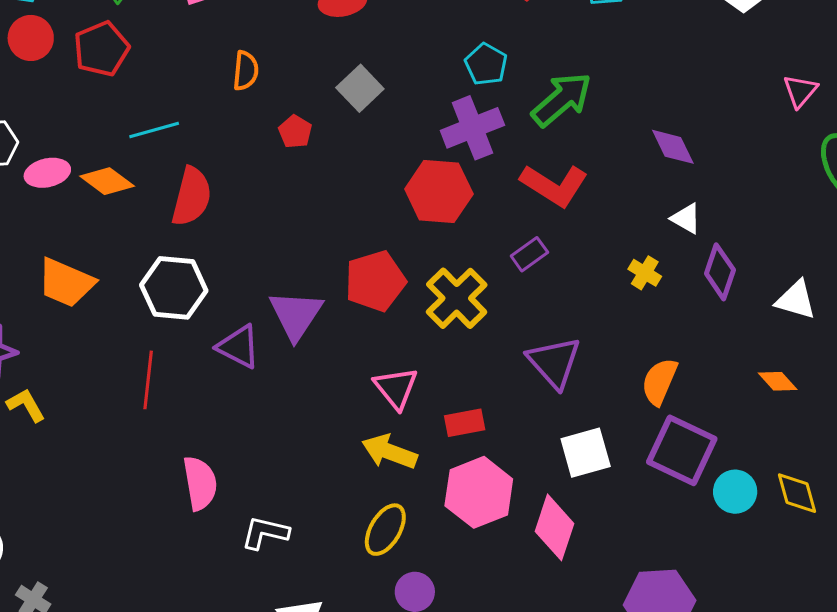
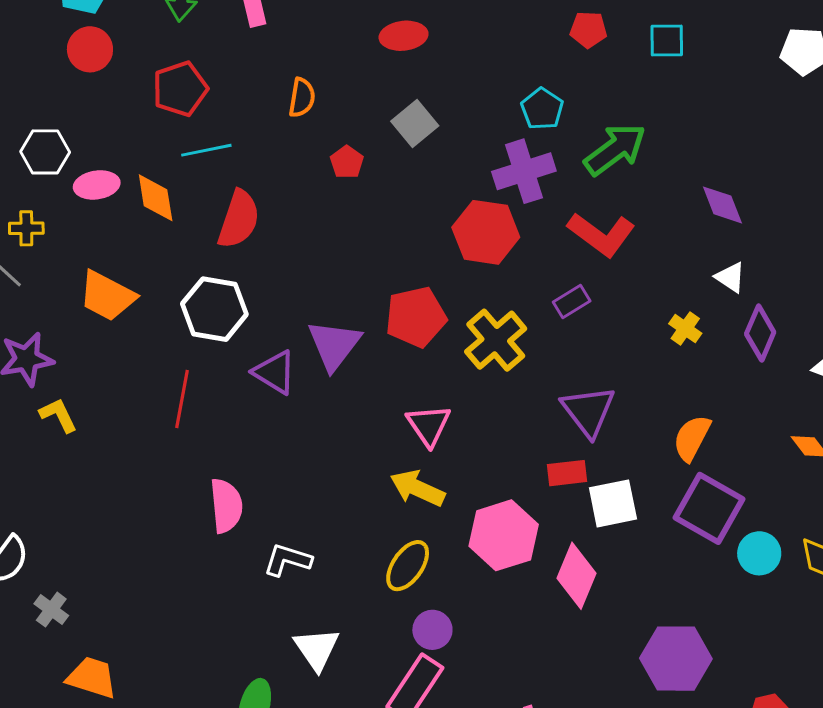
red pentagon: (101, 49) -> (180, 89), moved
orange diamond: (107, 181) -> (156, 198), turned 40
red rectangle: (465, 423) -> (567, 473), moved

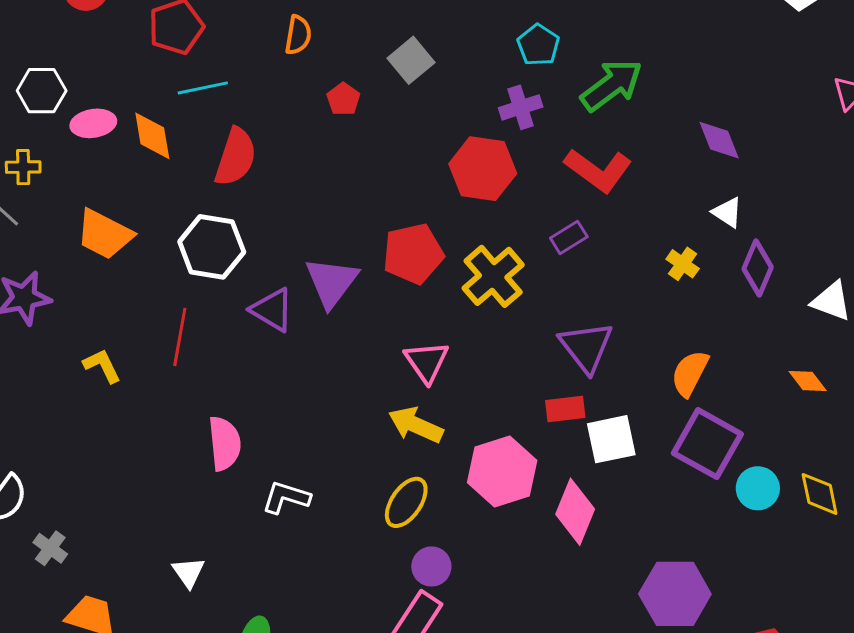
purple cross: (524, 171) -> (521, 107), size x0.7
yellow L-shape: (58, 415) -> (102, 366), moved
white triangle: (317, 649) -> (188, 572), moved, size x0.7

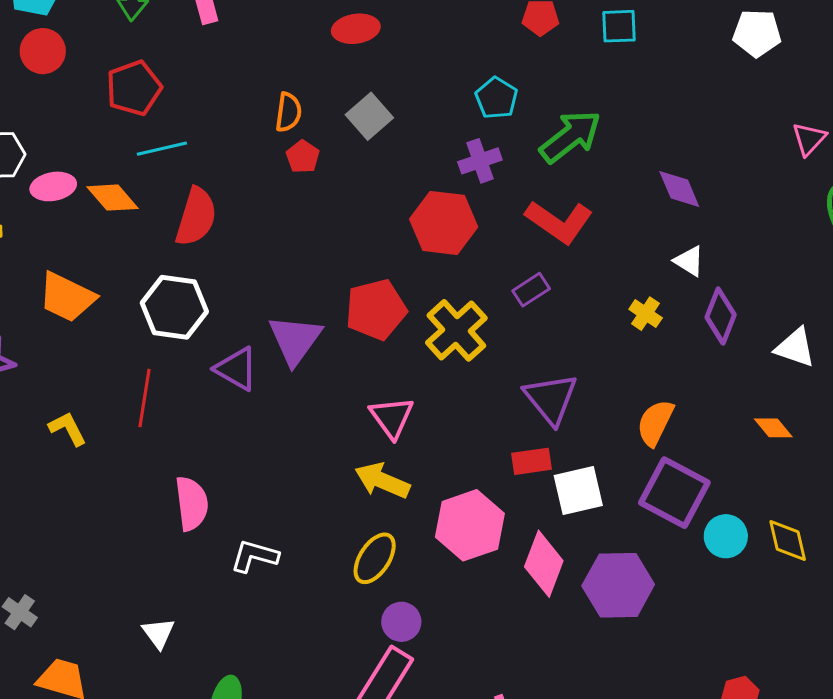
orange semicircle: (298, 35) -> (288, 112), moved
orange diamond: (152, 136) -> (112, 198), turned -30
purple hexagon: (675, 594) -> (618, 585), moved

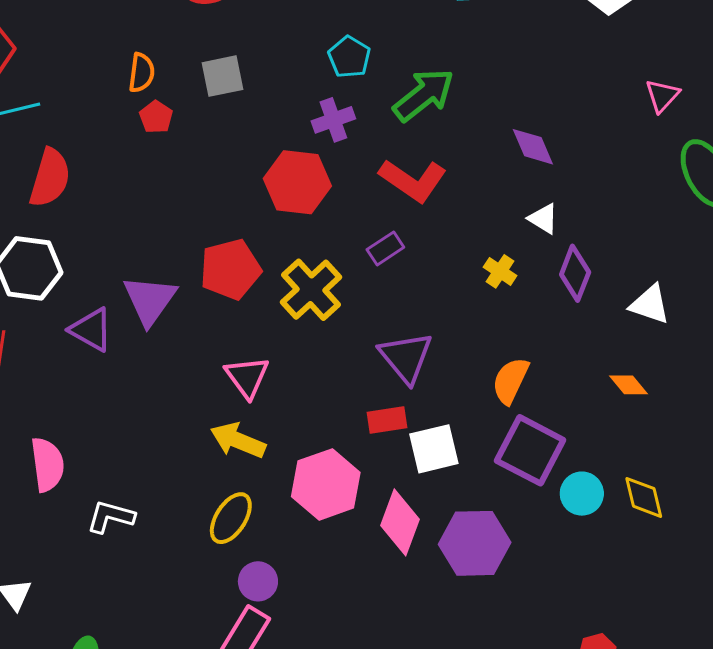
gray square: (369, 116) -> (222, 76), turned 30

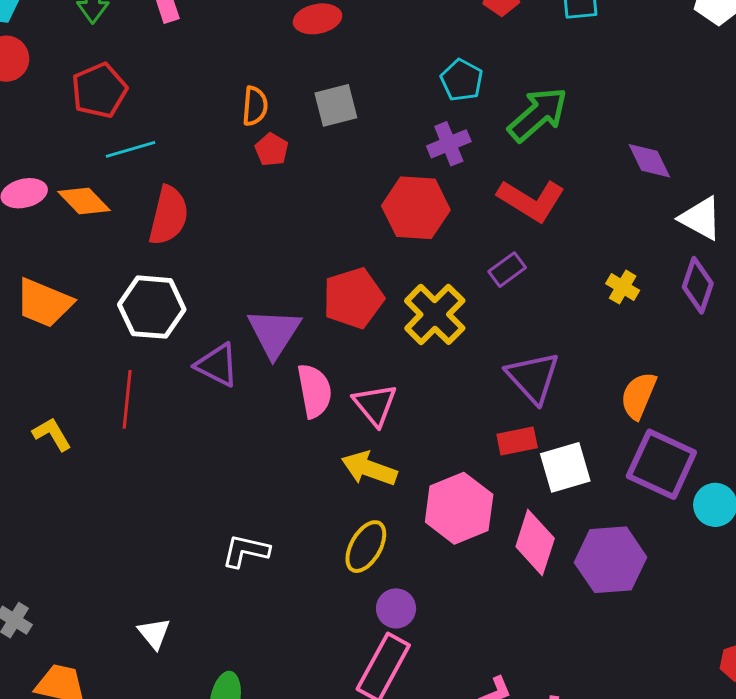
white triangle: (543, 219) -> (701, 218), moved, size x1.4
pink semicircle: (47, 465) -> (314, 391), moved

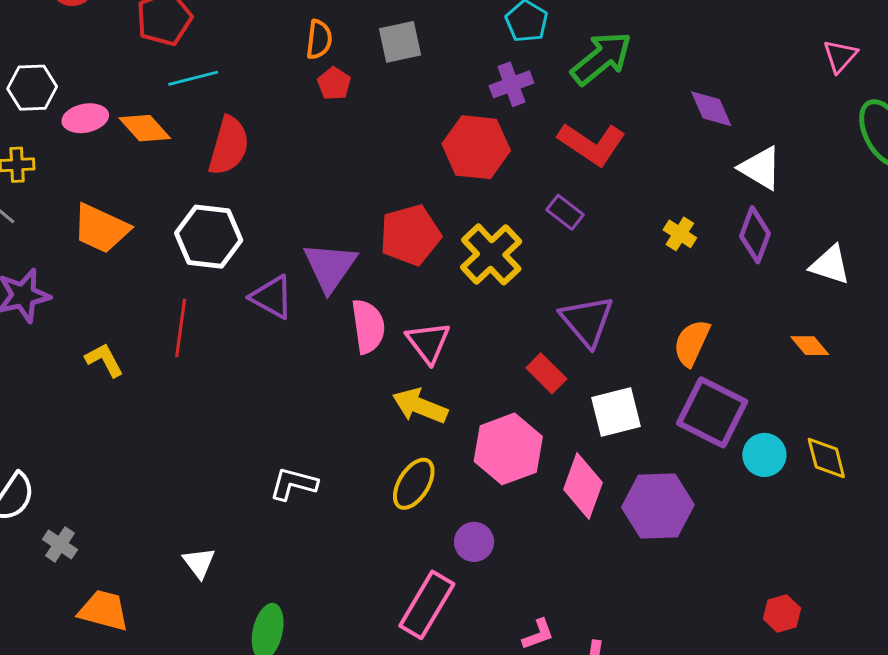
purple rectangle: (507, 270) -> (565, 212), turned 72
red rectangle: (517, 441) -> (546, 373), moved, turned 54
purple circle: (396, 608) -> (474, 542), moved

